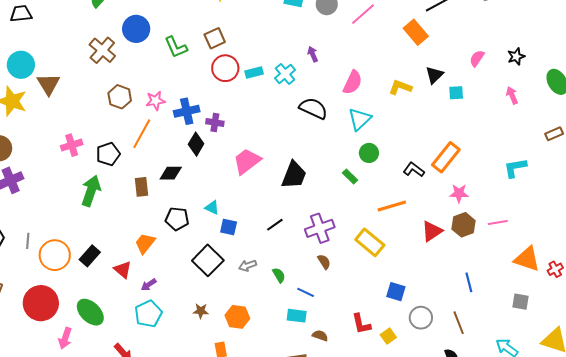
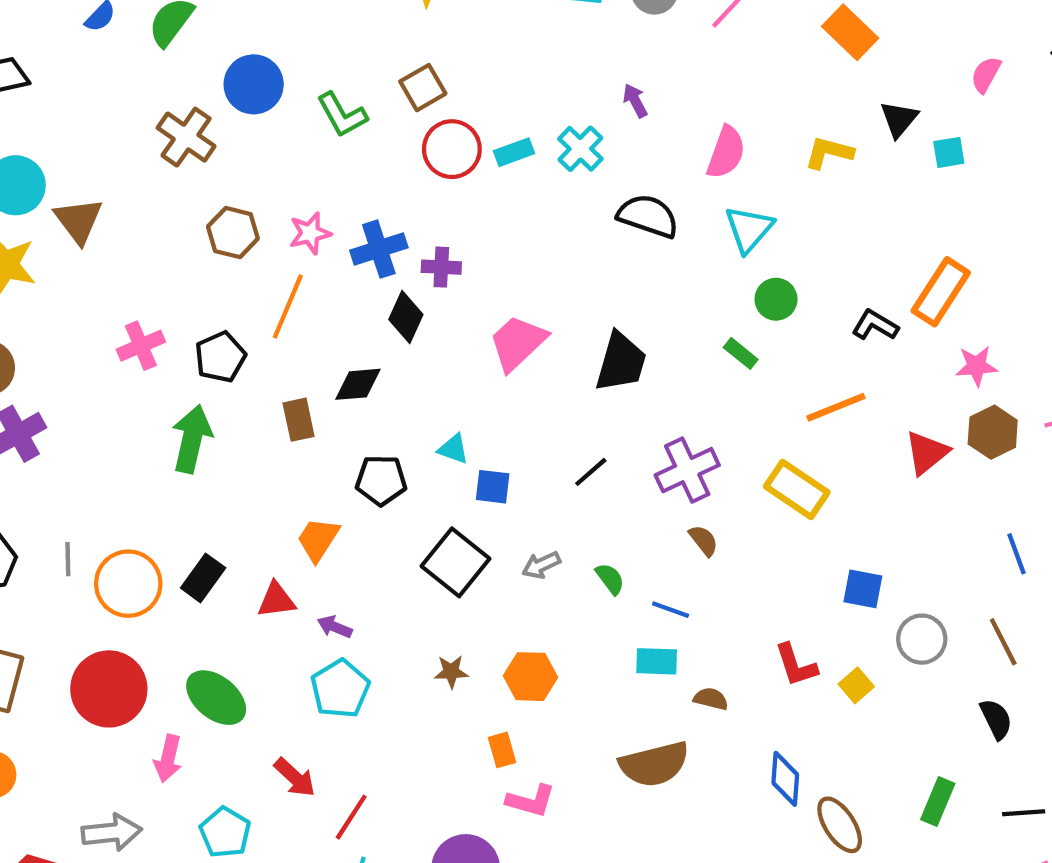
red triangle: (123, 270) -> (276, 600), turned -42
purple arrow: (149, 285) -> (335, 627), turned 63

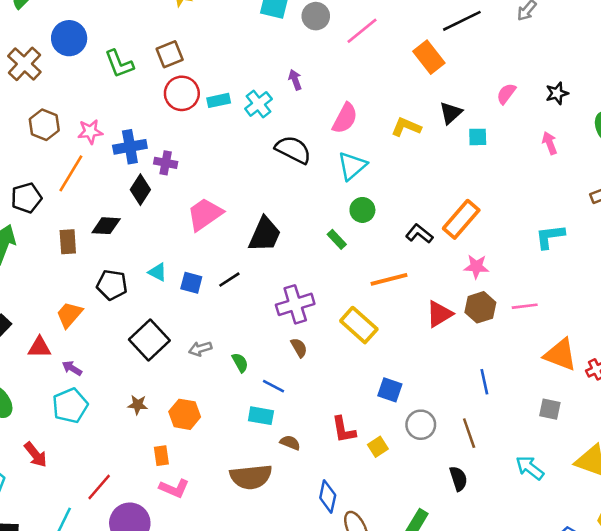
black line: (591, 472) -> (229, 280), moved
blue square: (493, 487) -> (191, 283), moved
red line: (351, 817) -> (99, 487), moved

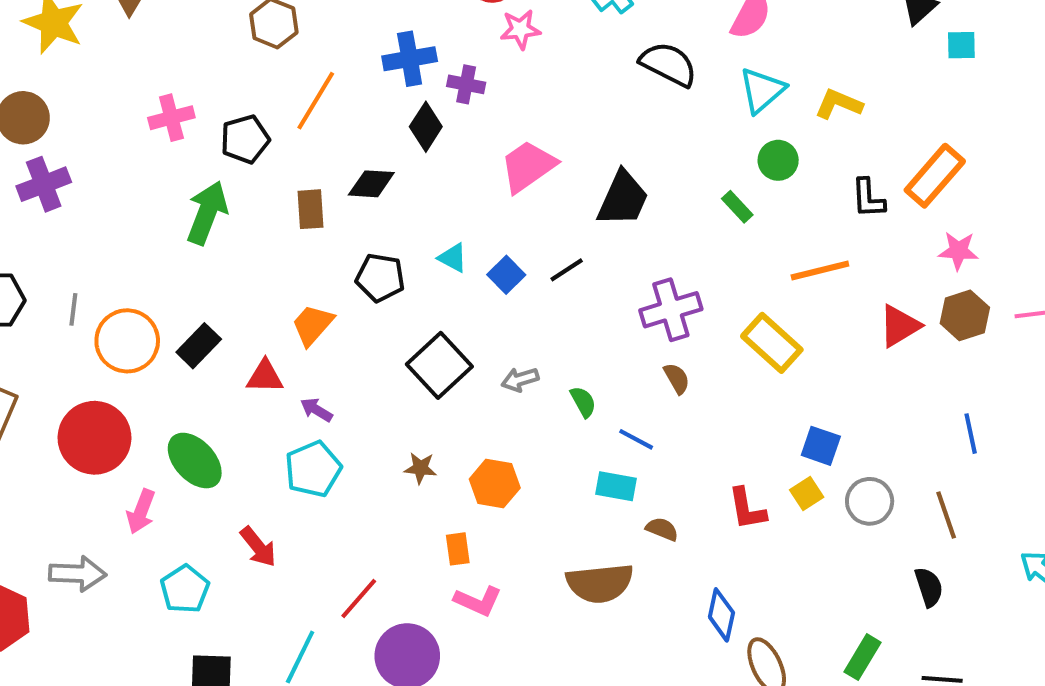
yellow L-shape: (406, 127) -> (839, 104), moved
pink star: (90, 132) -> (520, 29), moved
black L-shape: (419, 234) -> (868, 198), turned -132
blue square: (191, 283) -> (506, 275), turned 30
yellow square: (378, 447) -> (807, 494), moved

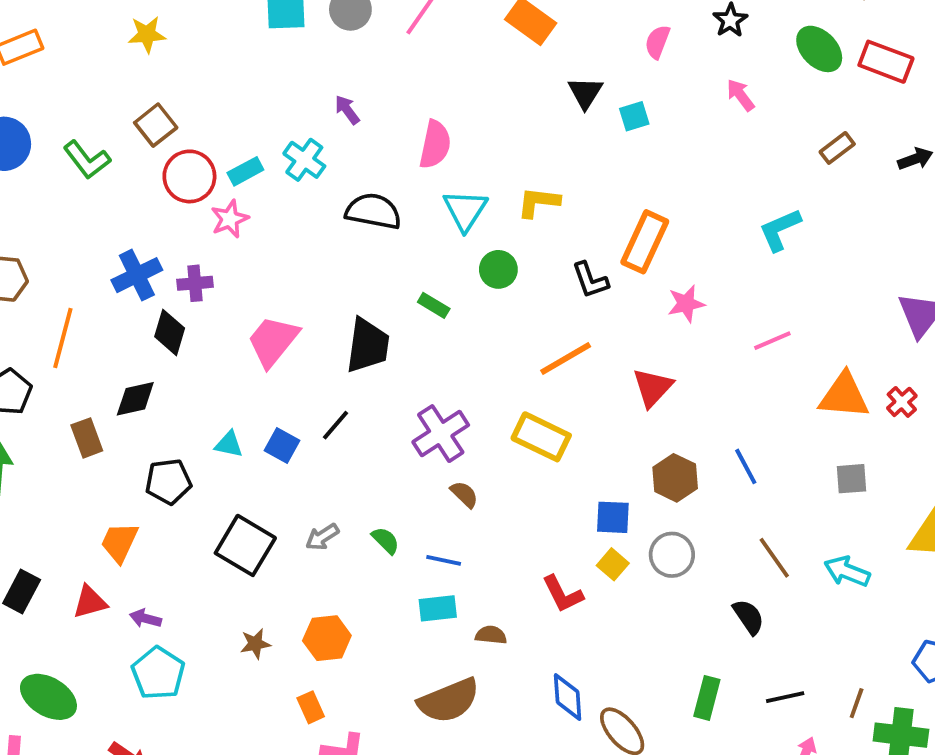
green rectangle: (737, 207) -> (434, 305), moved
brown hexagon: (965, 315) -> (675, 478), moved
brown line: (946, 515) -> (774, 558), moved

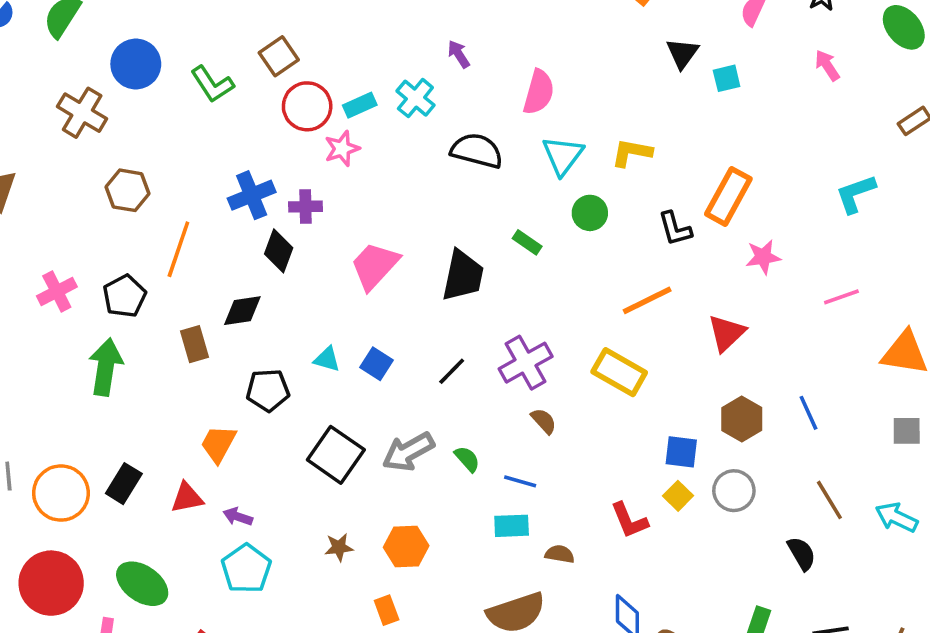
black line: (336, 425) -> (452, 371), moved
gray arrow: (322, 537) -> (408, 452), size x1.6

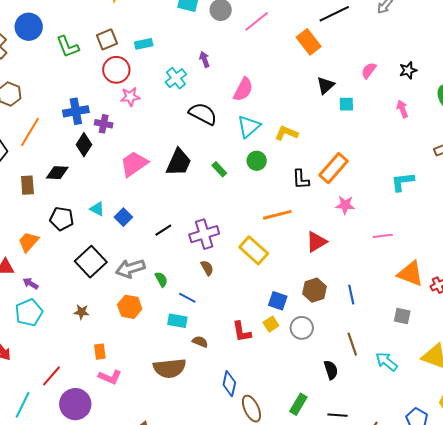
cyan rectangle: (360, 105) -> (144, 44), moved
black trapezoid: (463, 276) -> (179, 162), moved
orange hexagon: (406, 547) -> (130, 307), moved

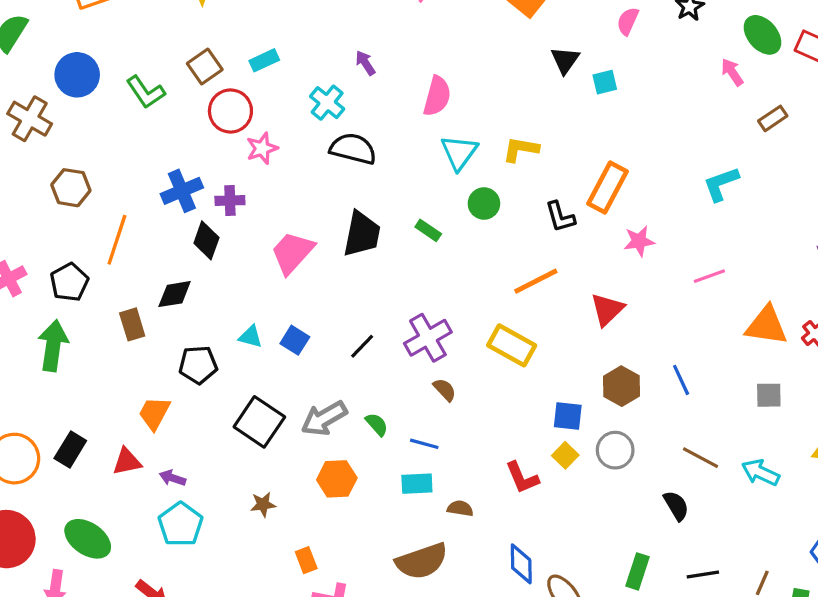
pink arrow: (402, 109) -> (732, 72), moved
black semicircle: (203, 114) -> (353, 149), moved
brown line: (352, 344) -> (700, 458), turned -30

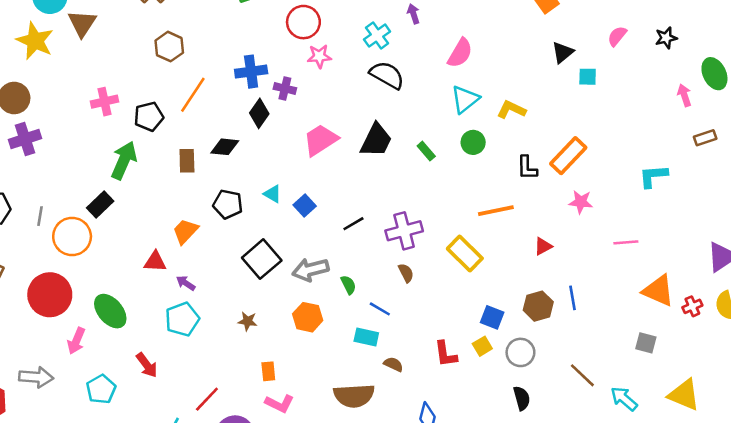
red triangle: (607, 309) -> (543, 246), size x0.7
blue line: (681, 380) -> (572, 298), moved
black rectangle: (70, 450) -> (100, 205), moved
black semicircle: (676, 506) -> (522, 398), moved

